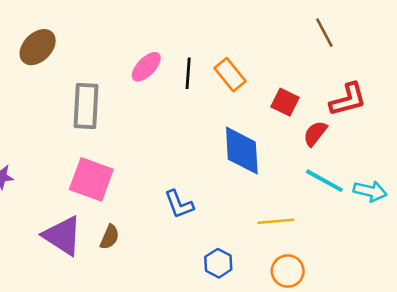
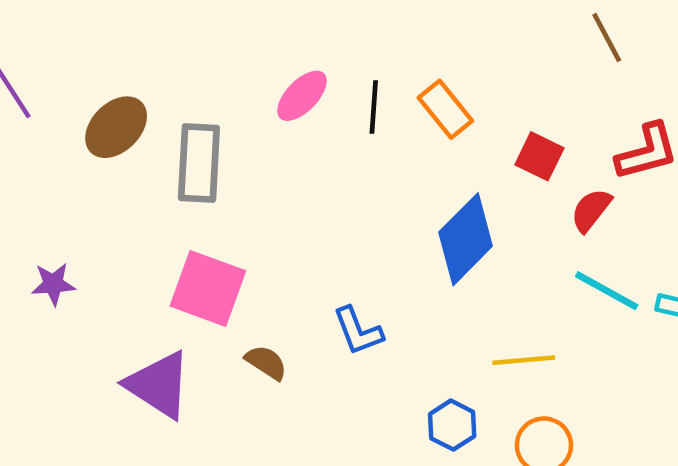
brown ellipse: (38, 47) -> (116, 127), moved
blue diamond: (242, 151) -> (466, 239), turned 48
brown semicircle: (110, 237) -> (266, 362), moved, turned -80
blue hexagon: (218, 263) -> (452, 425), moved

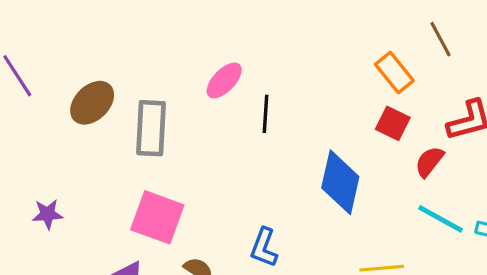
black line: (374, 107) -> (266, 114), moved
orange rectangle: (445, 109) -> (394, 73), moved
blue diamond: (466, 239) -> (340, 182), turned -32
blue L-shape: (358, 331) -> (264, 248), turned 42

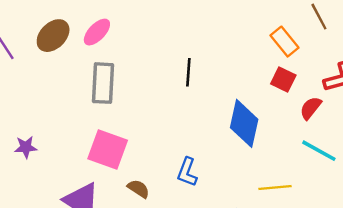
pink ellipse: (224, 80) -> (97, 32), moved
brown ellipse: (92, 103) -> (53, 36), moved

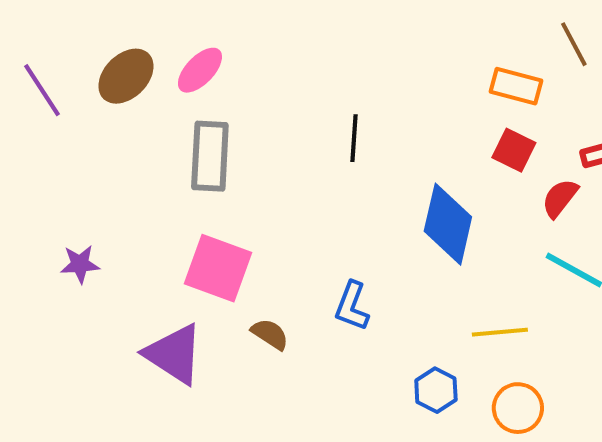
orange rectangle: (284, 42) -> (516, 86), turned -36

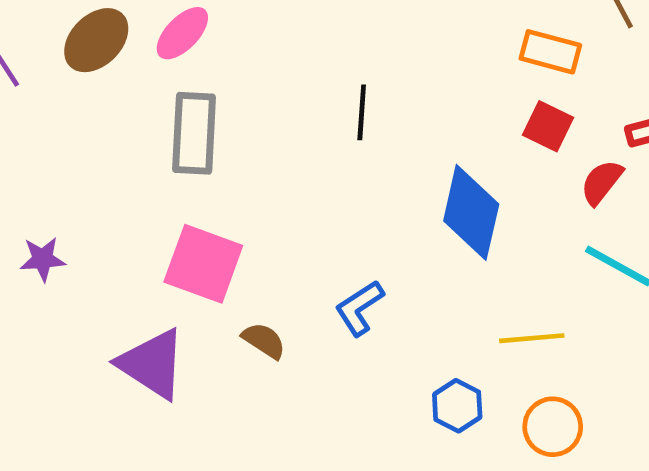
blue L-shape: (352, 306) -> (359, 308), turned 36

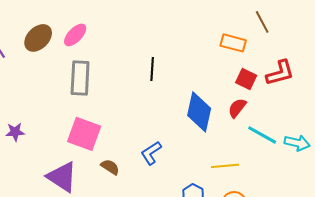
red square: (548, 126) -> (246, 79), moved
red semicircle: (602, 182) -> (237, 108), moved

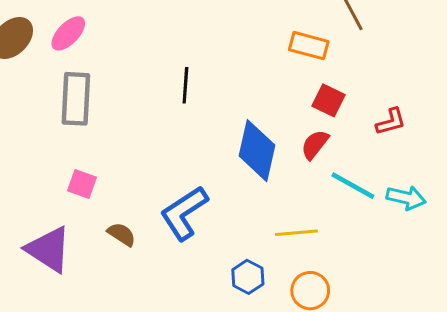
red L-shape: (280, 73) -> (391, 122), moved, size x0.7
pink square: (84, 134) -> (82, 184), size x0.6
blue L-shape: (151, 153) -> (184, 213), size x1.5

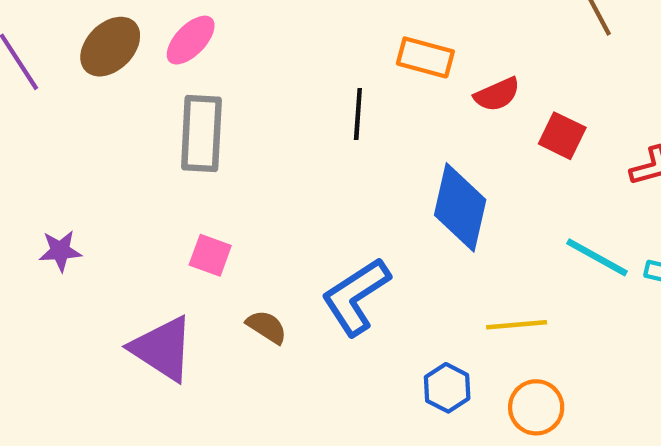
orange rectangle: (309, 46) -> (425, 57), moved
red semicircle: (315, 144) -> (497, 94), moved, turned -152

